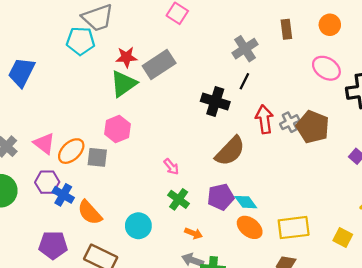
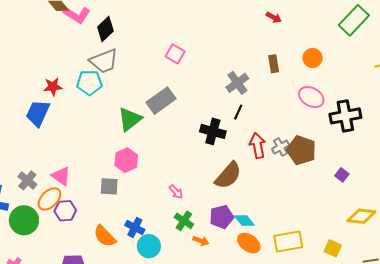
red star: (126, 57) -> (53, 87), moved
orange ellipse: (71, 151) -> (49, 199), moved
blue cross: (63, 195) -> (135, 227), moved
orange arrow: (194, 233) -> (201, 241), moved

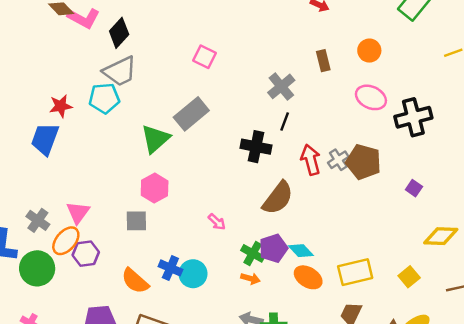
pink triangle: (61, 176) -> (78, 212), turned 35
green cross: (184, 221) -> (253, 253), moved
cyan circle: (149, 246) -> (193, 274), moved
yellow square: (333, 248) -> (409, 277), turned 30

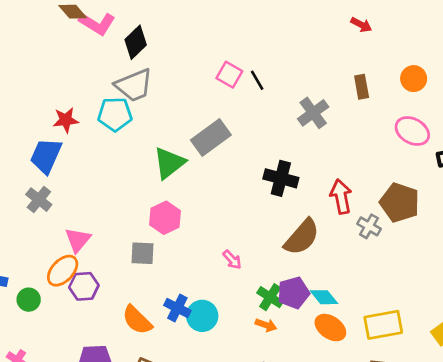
black line: (285, 121) -> (257, 80), moved, turned -54
gray cross: (338, 160) -> (369, 226), moved, turned -30
gray cross: (38, 220) -> (39, 200), moved
green circle: (37, 268) -> (29, 300), size x0.6

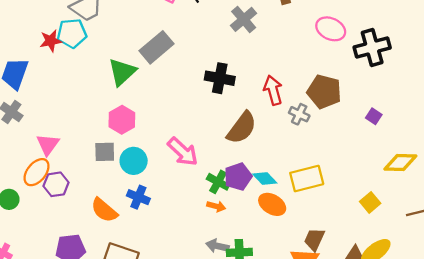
red star: (66, 120) -> (51, 41), moved
pink arrow: (232, 260) -> (183, 152), size x1.8
cyan circle: (202, 316) -> (134, 161), moved
yellow rectangle: (383, 325) -> (307, 179), moved

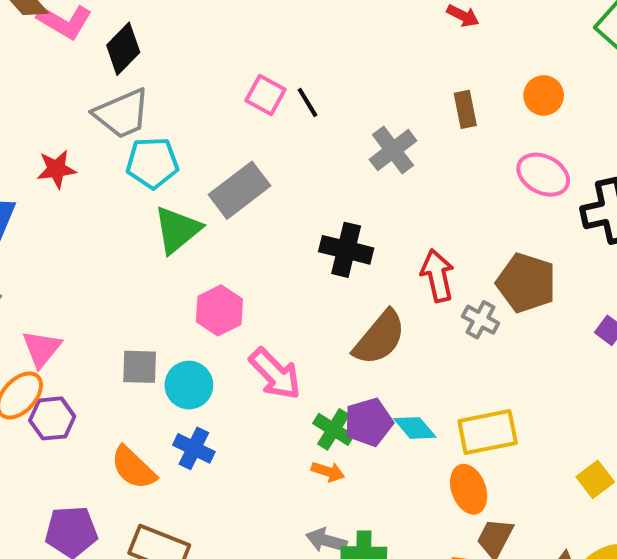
cyan pentagon: (72, 33) -> (152, 163), moved
pink hexagon: (122, 120) -> (219, 310), moved
orange ellipse: (272, 204) -> (469, 489), moved, turned 36

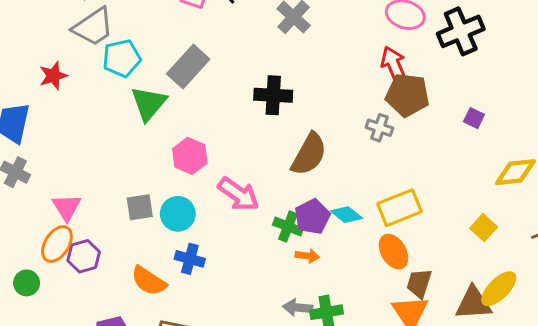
red arrow: (437, 276) -> (394, 65), moved
orange arrow: (328, 472) -> (307, 256), moved

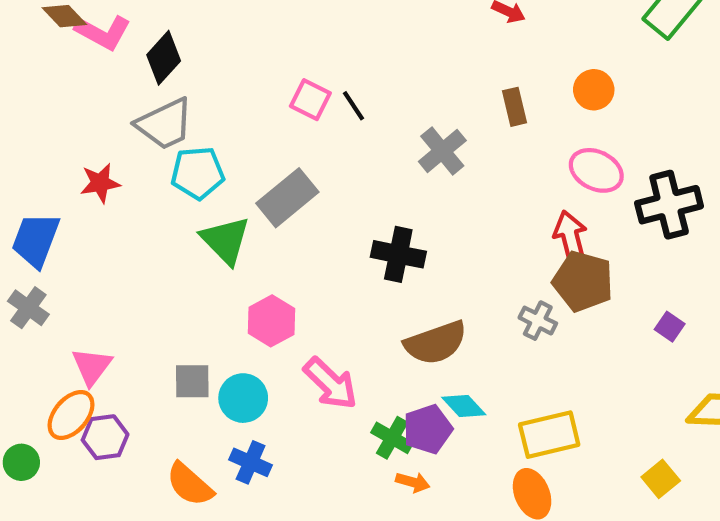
green triangle: (149, 103) -> (226, 240), turned -33
brown semicircle: (309, 154) -> (436, 343), turned 33
cyan diamond: (346, 215) -> (464, 406), moved

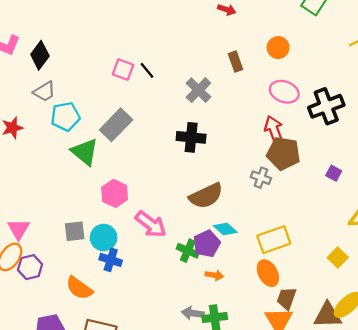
gray trapezoid: (165, 124) -> (44, 92), size x0.7
black cross: (398, 254) -> (191, 137), moved
blue cross: (251, 462) -> (111, 260), moved
orange arrow: (413, 482) -> (214, 275), moved

